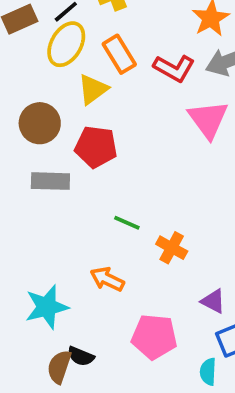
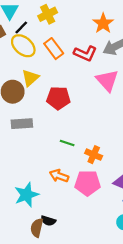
yellow ellipse: (66, 44) -> (23, 46), turned -75
yellow triangle: (93, 89) -> (30, 78), moved
red pentagon: (96, 147) -> (58, 98), moved
pink pentagon: (154, 337) -> (88, 183), moved

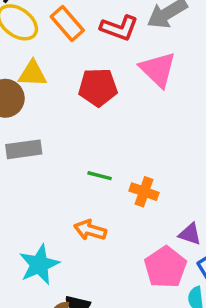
yellow triangle: (30, 78) -> (32, 74), turned 48
red pentagon: (58, 98) -> (98, 87), moved
pink pentagon: (88, 183) -> (165, 267), moved, turned -30

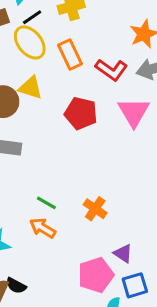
green line: (100, 176) -> (46, 203), moved

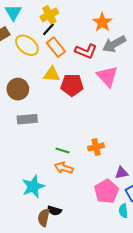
black line: (32, 17) -> (48, 29), moved
yellow triangle: (31, 88) -> (52, 74), moved
orange cross: (95, 209) -> (96, 147), turned -35
purple triangle: (123, 253) -> (122, 173), turned -32

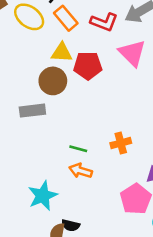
brown circle: (18, 89) -> (53, 81), moved

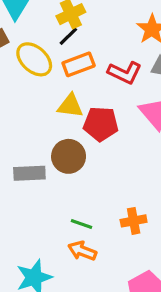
orange rectangle: (66, 18) -> (79, 64), turned -75
brown circle: (53, 81) -> (69, 156), moved

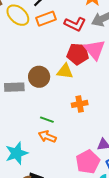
yellow triangle: (70, 106) -> (65, 71), moved
red pentagon: (101, 124) -> (78, 54), moved
orange cross: (134, 221) -> (80, 104), moved

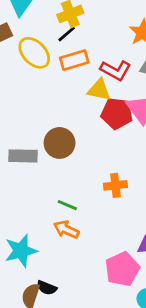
yellow triangle: (65, 71) -> (99, 90), moved

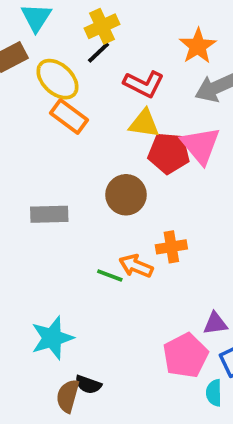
orange rectangle: (74, 60) -> (69, 117), moved, turned 56
red L-shape: (116, 70) -> (144, 84), moved
brown circle: (60, 143) -> (126, 195), moved
orange arrow: (66, 230) -> (136, 266), moved

